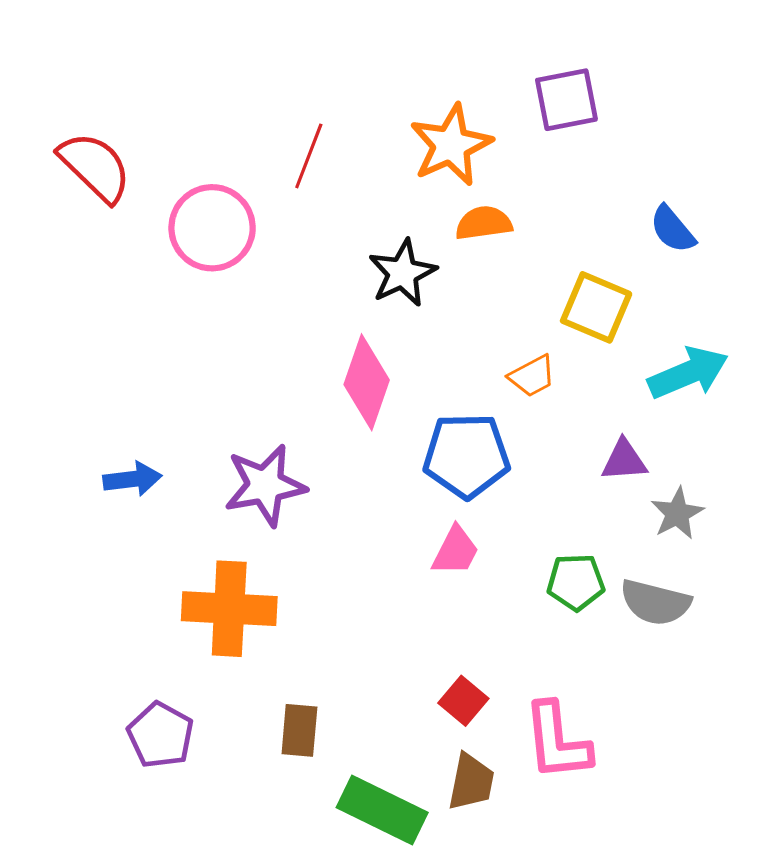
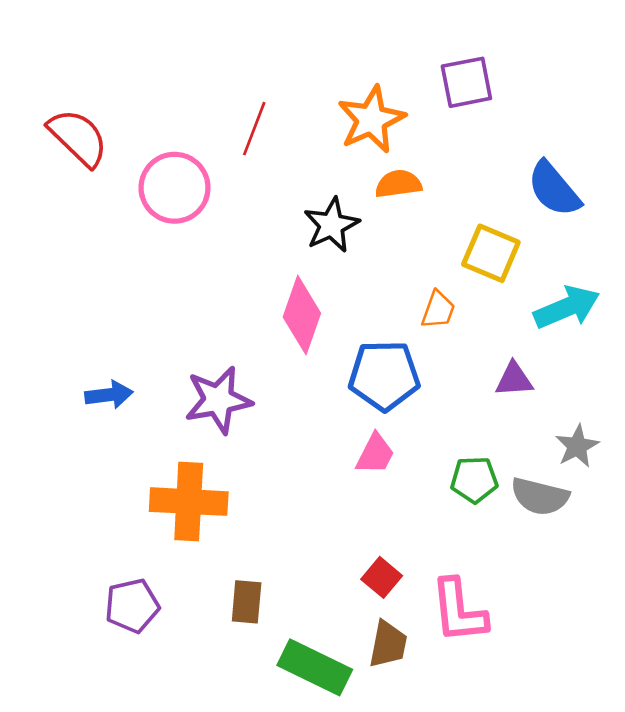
blue semicircle: (673, 229) -> (554, 189), size x1.4
orange trapezoid: (532, 376) -> (438, 310), turned -42
gray star: (677, 513) -> (577, 446), moved
purple pentagon: (161, 735) -> (132, 606), turned 30

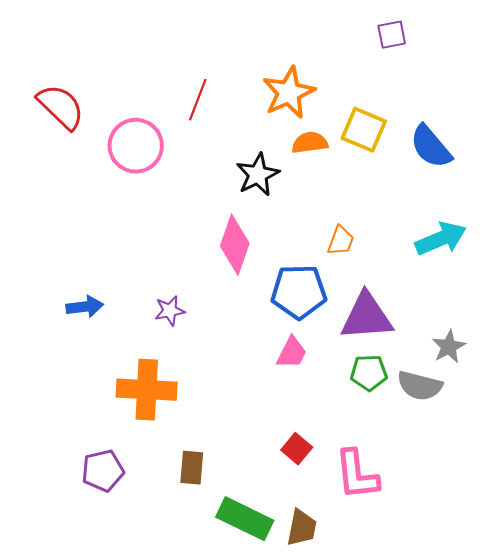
purple square: (466, 82) -> (392, 35), moved, size x0.7
yellow square: (491, 253) -> (364, 130), moved
purple triangle: (514, 379) -> (367, 317), moved, size x1.8
purple star: (218, 400) -> (170, 311), size x0.6
brown trapezoid: (388, 644) -> (302, 528), moved

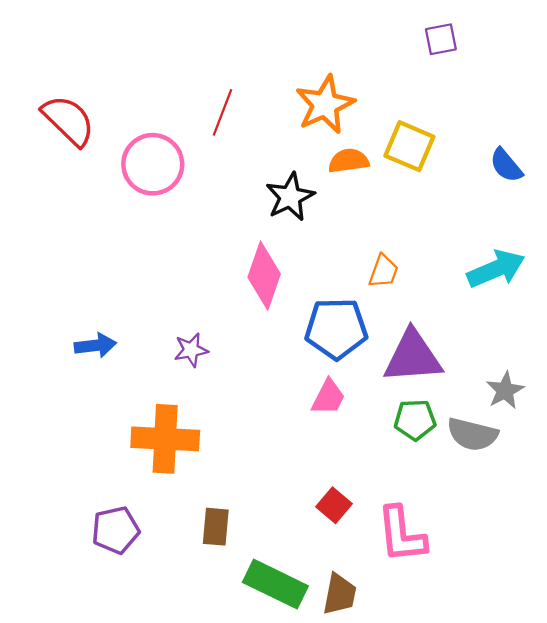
blue semicircle: (431, 147) -> (506, 165), moved, size x0.7

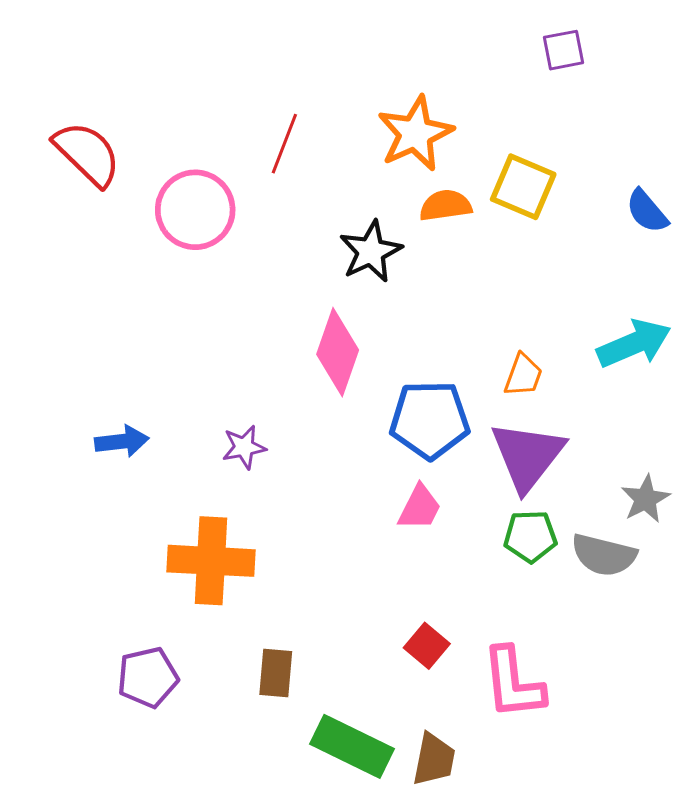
orange trapezoid: (384, 271) -> (523, 375), moved
purple triangle: (413, 357) -> (527, 456), turned -48

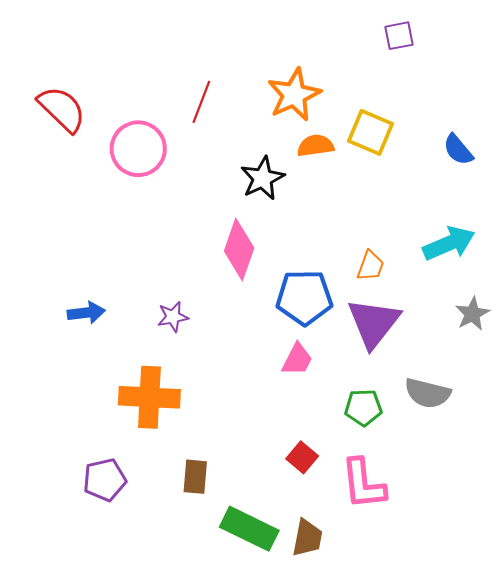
gray star: (645, 499) -> (472, 314), moved
green pentagon: (530, 536) -> (363, 407), moved

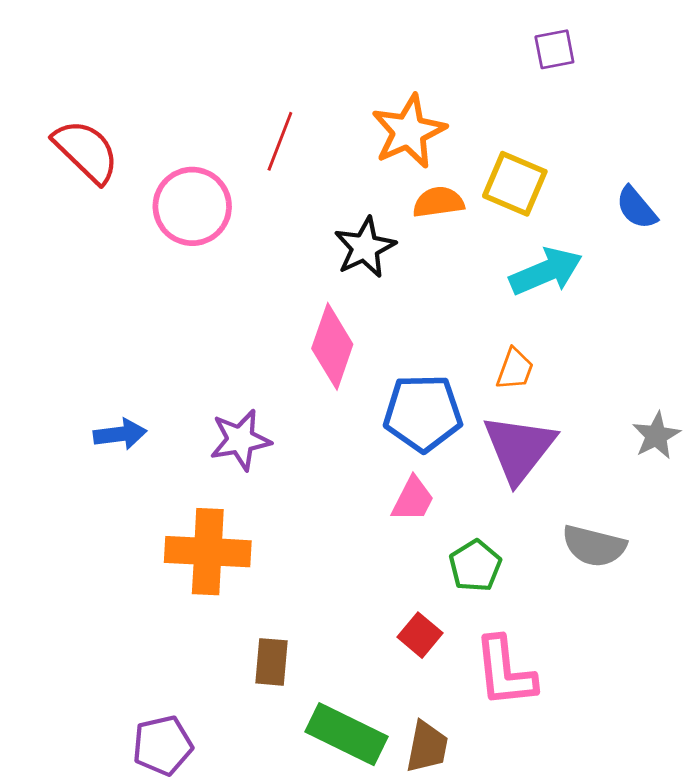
cyan arrow: (449, 243) -> (546, 271), moved
purple star: (173, 317) -> (240, 440), size x1.4
green pentagon: (363, 407) -> (475, 566), moved, turned -30
purple pentagon: (105, 480) -> (163, 745), moved

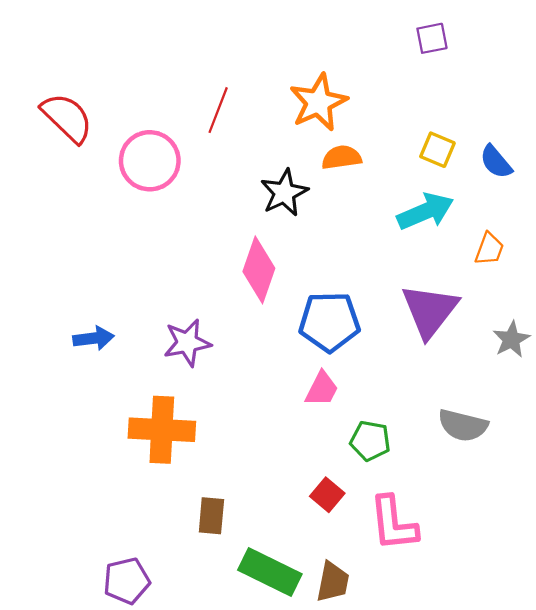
yellow square: (515, 184) -> (437, 150), moved, size x0.7
orange trapezoid: (515, 369) -> (489, 249), moved
purple triangle: (519, 448) -> (430, 311), moved
green pentagon: (475, 566) -> (370, 441), turned -30

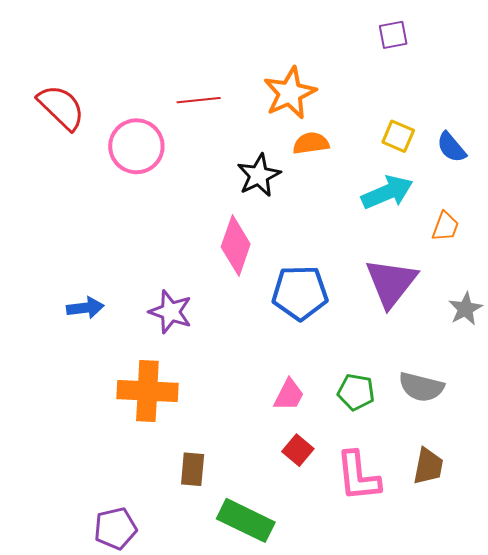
red line: (218, 110) -> (199, 100), turned 63
purple star: (187, 343) -> (171, 312), turned 30
pink trapezoid: (322, 389) -> (289, 395), moved
green pentagon: (370, 441) -> (356, 392), moved
brown trapezoid: (333, 582) -> (428, 466), moved

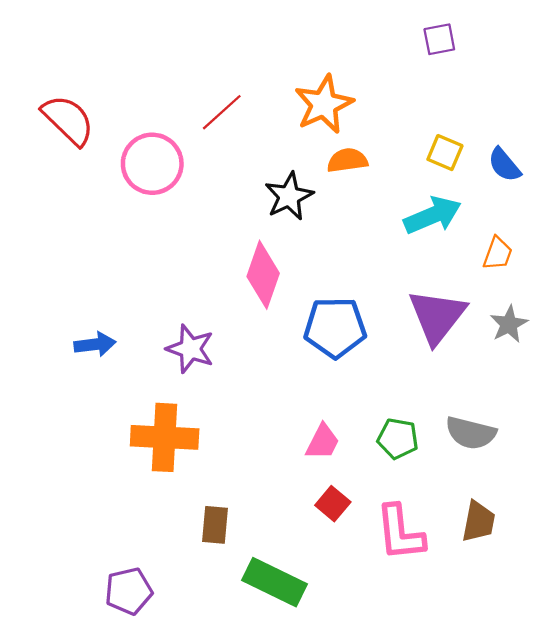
red line: (199, 100) -> (222, 112), turned -36
gray star: (465, 309) -> (509, 324), moved

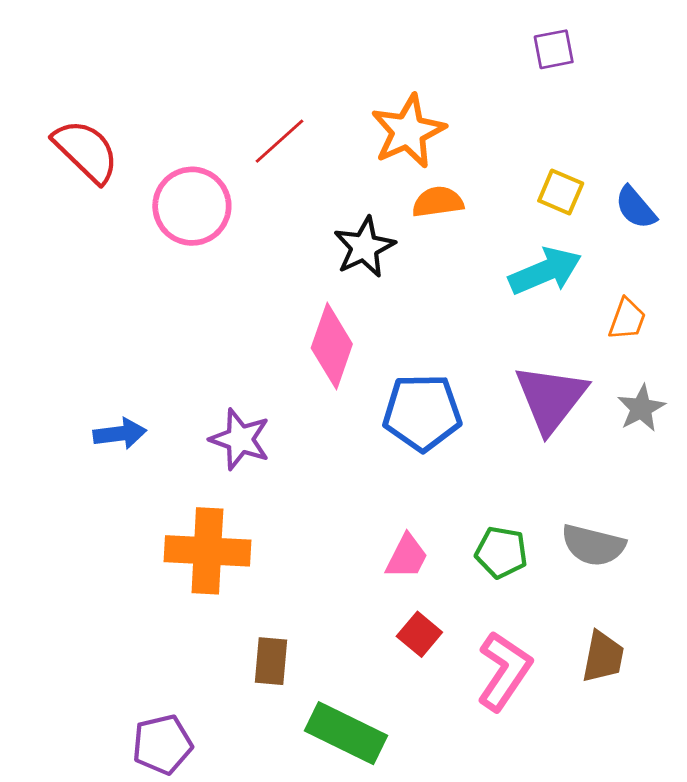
pink L-shape: (400, 533) -> (504, 671), turned -140

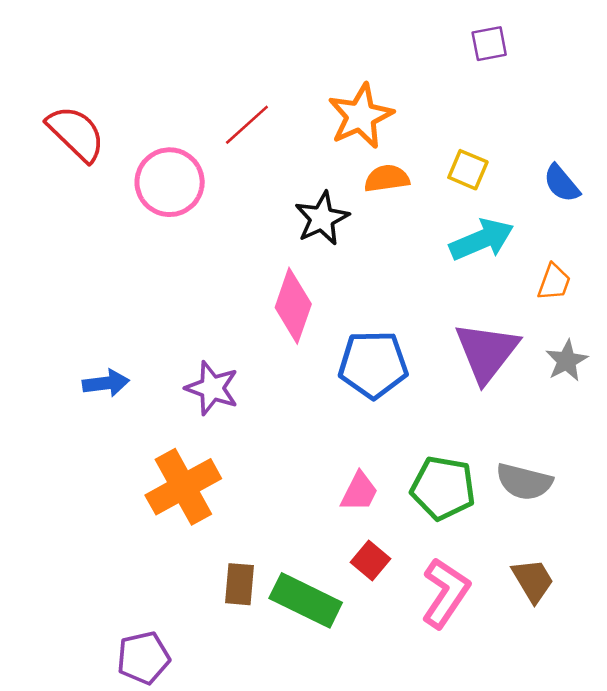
yellow square: (561, 192) -> (468, 170), moved
orange cross: (207, 551) -> (183, 487), turned -32
green pentagon: (501, 552) -> (443, 488), size x1.4
brown trapezoid: (603, 657) -> (533, 580), turned -42
green rectangle: (346, 733) -> (306, 600), moved

